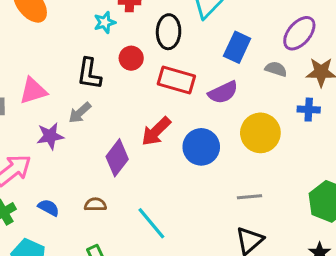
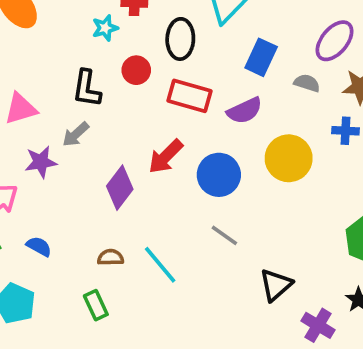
gray line: (249, 197) -> (224, 235), moved, turned 40
brown semicircle: (95, 205) -> (111, 257), moved

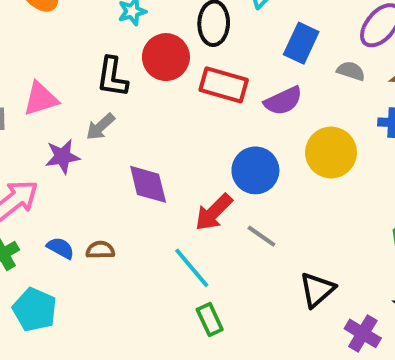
red circle: (136, 70) -> (166, 57), size x1.5
red arrow: (166, 156) -> (214, 212), moved
purple diamond: (120, 188) -> (148, 184), turned -51
brown semicircle: (111, 257) -> (100, 250), moved
green rectangle: (96, 305) -> (210, 320), moved

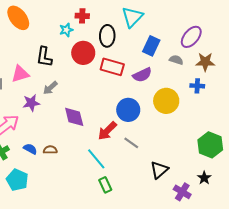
black L-shape: (112, 77) -> (44, 57), moved

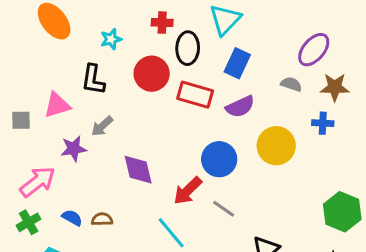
red cross: (82, 16) -> (162, 23), moved
cyan star: (66, 30) -> (111, 39), moved
blue rectangle: (151, 46) -> (237, 63), moved

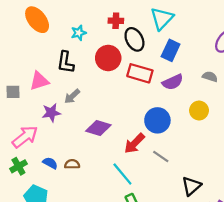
black ellipse: (188, 48) -> (134, 39), turned -30
gray semicircle: (291, 84) -> (210, 77), moved
yellow circle: (276, 146) -> (199, 111), size x0.7
purple diamond: (138, 170) -> (98, 128), turned -60

